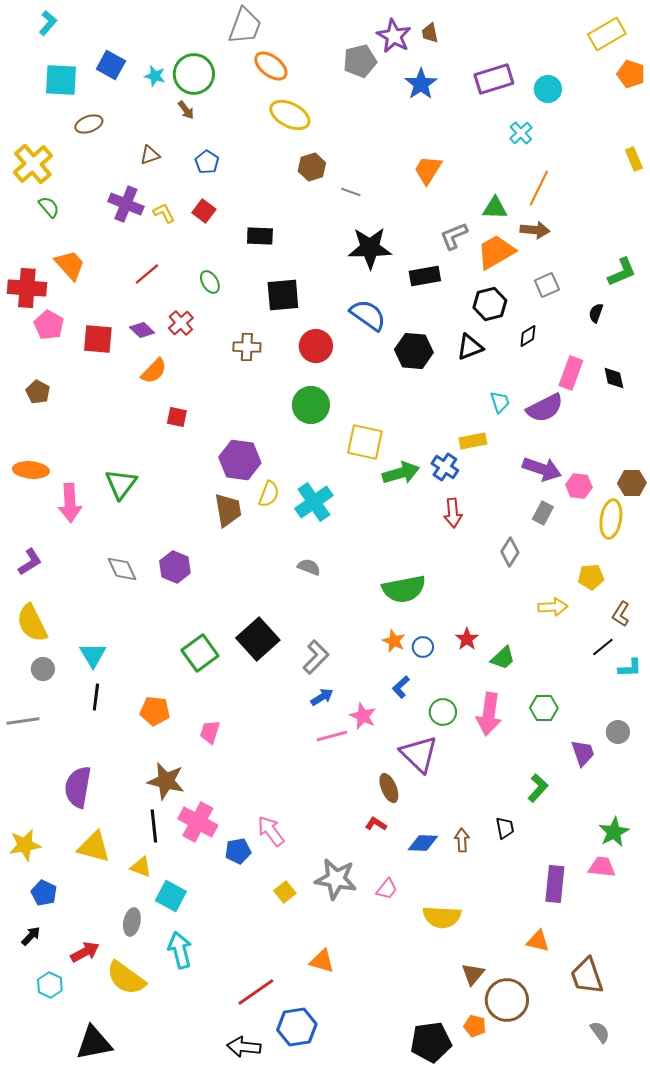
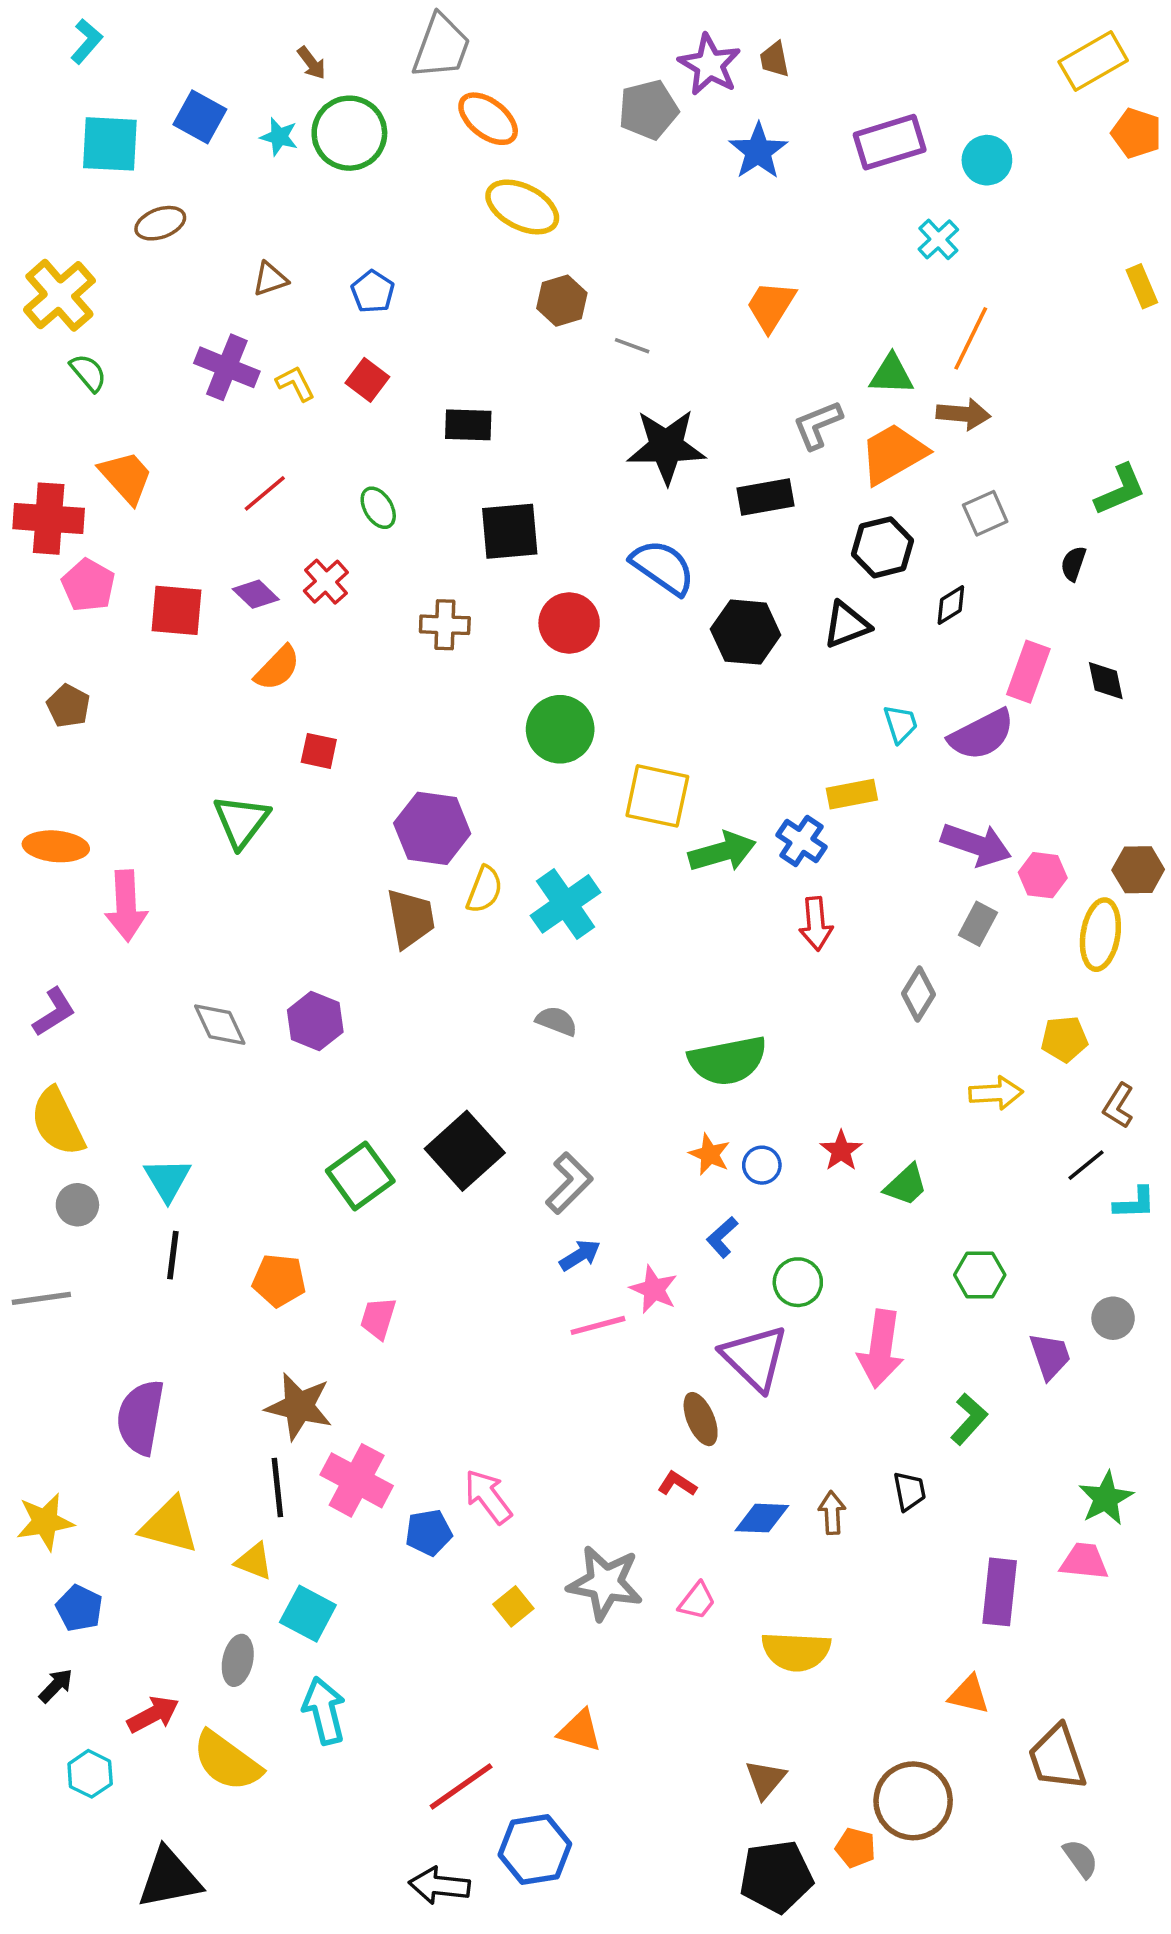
brown arrow: (186, 110) -> (312, 63), moved
green triangle: (121, 484) -> (241, 821), moved
pink arrow: (489, 714) -> (881, 1349), moved
brown triangle: (473, 974) -> (765, 1779), moved

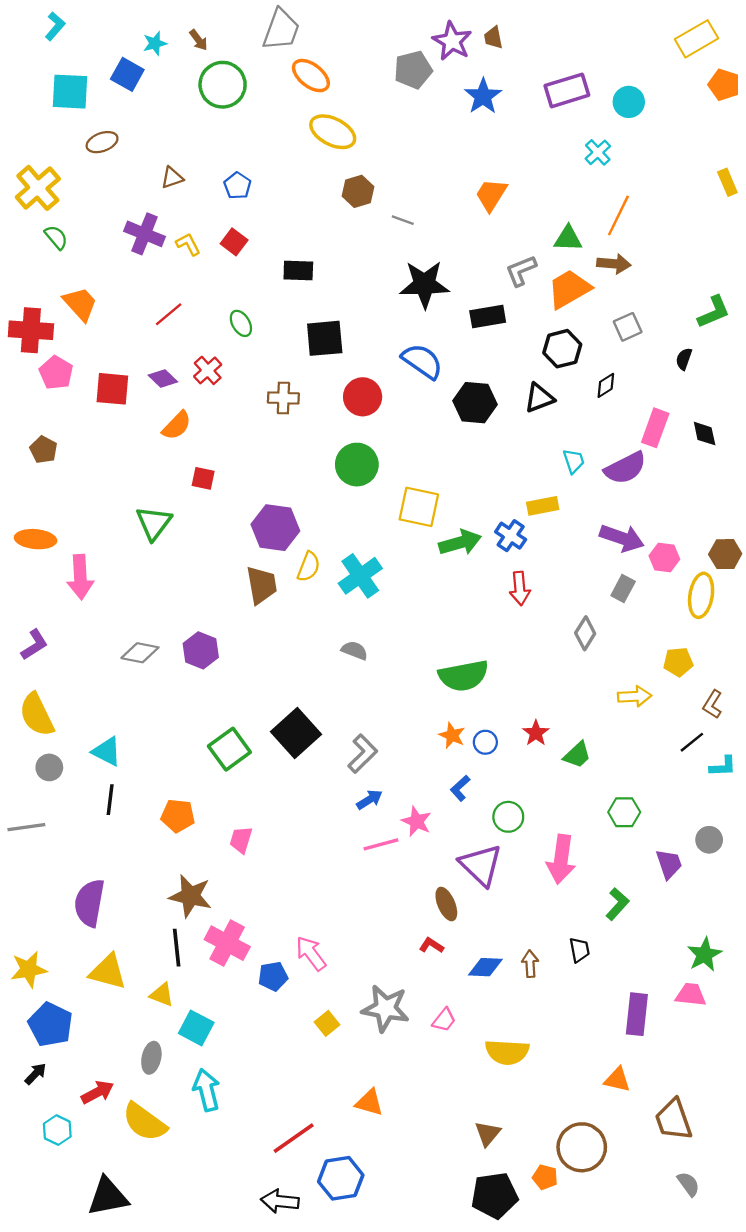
cyan star: (279, 137) -> (155, 43), moved, turned -30
gray diamond: (220, 1025) -> (140, 653), turned -54
cyan triangle: (167, 1180) -> (107, 751), turned -32
blue pentagon: (79, 1608) -> (50, 1025), size x1.5

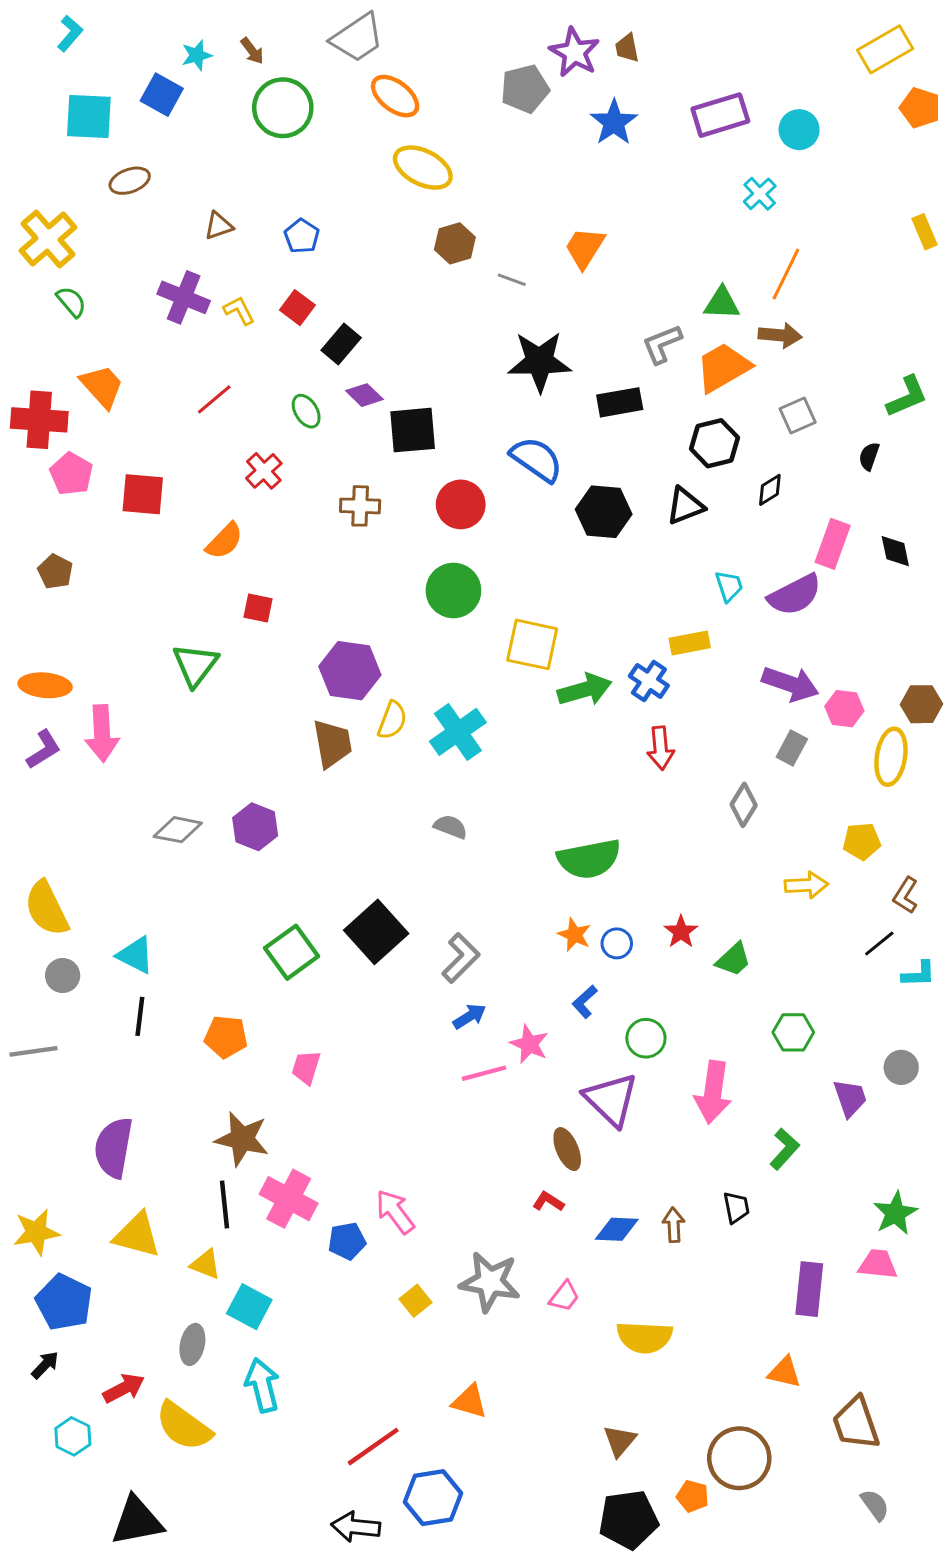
gray trapezoid: (281, 30) -> (357, 38), turned 36
orange trapezoid: (491, 195) -> (585, 248), moved
black rectangle: (298, 271) -> (341, 344), moved, turned -52
purple diamond: (163, 378) -> (364, 395), moved
purple L-shape: (34, 645) -> (44, 749), moved

